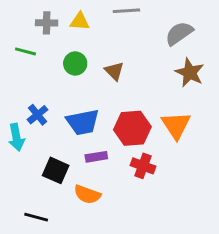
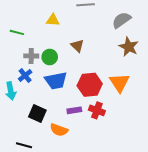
yellow triangle: (80, 21) -> (53, 20), moved
gray cross: (47, 23) -> (31, 56), moved
green circle: (75, 63) -> (50, 57), moved
purple rectangle: (96, 157) -> (74, 110), moved

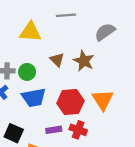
yellow triangle: (53, 20) -> (30, 32), size x1.5
brown star: (129, 47) -> (84, 61), moved

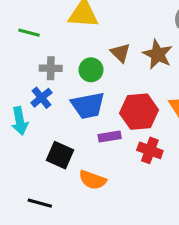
green circle: (27, 72) -> (91, 70), moved
purple rectangle: (54, 130) -> (110, 136), moved

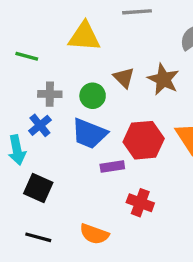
blue trapezoid: (88, 105) -> (89, 134), turned 33
red cross: (150, 150) -> (140, 203), moved
black square: (60, 155) -> (38, 188), moved
orange semicircle: (93, 180) -> (94, 234), moved

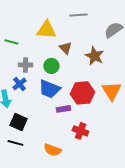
brown triangle: (124, 78) -> (65, 48), moved
black line: (38, 237) -> (15, 143), moved

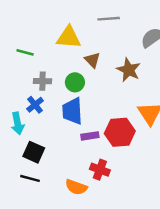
blue trapezoid: (49, 89) -> (72, 111), turned 65
red hexagon: (82, 93) -> (120, 132), moved
red cross: (80, 131) -> (100, 170), moved

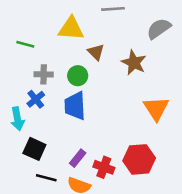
red hexagon: (120, 132) -> (139, 159), moved
purple rectangle: (90, 136) -> (78, 158), moved, turned -42
black line: (30, 178) -> (46, 178), moved

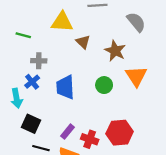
gray semicircle: (159, 29) -> (136, 22), turned 85
green circle: (78, 76) -> (104, 85), moved
orange triangle: (156, 108) -> (136, 76), moved

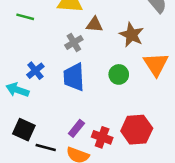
brown triangle: (83, 42) -> (94, 25), turned -40
gray cross: (39, 61) -> (74, 42), moved, turned -32
cyan arrow: (17, 98) -> (17, 90), turned 120
black square: (31, 124) -> (24, 130), moved

